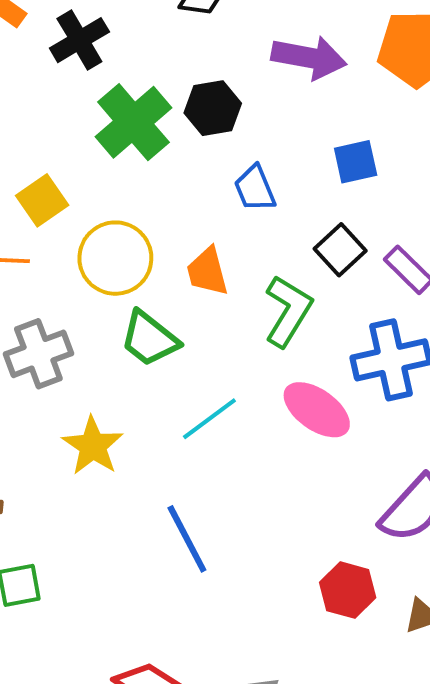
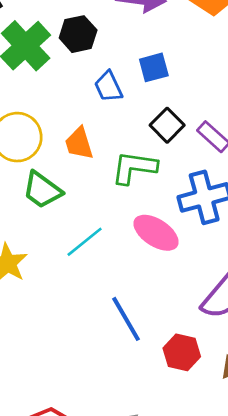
blue square: (356, 162) -> (154, 67), moved
green L-shape: (288, 311) -> (134, 168), turned -111
blue line: (187, 539) -> (126, 319), moved

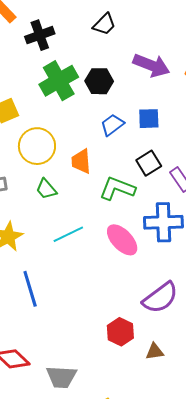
blue trapezoid: (108, 87) -> (112, 125), turned 65
green trapezoid: (42, 190) -> (46, 189), size x0.7
blue line: (126, 319) -> (30, 289), moved

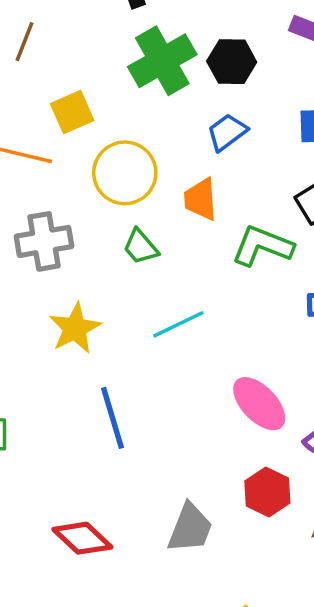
blue trapezoid: (112, 125) -> (227, 132), moved
pink ellipse: (122, 240) -> (259, 404), moved
gray trapezoid: (61, 377) -> (190, 528), moved, turned -72

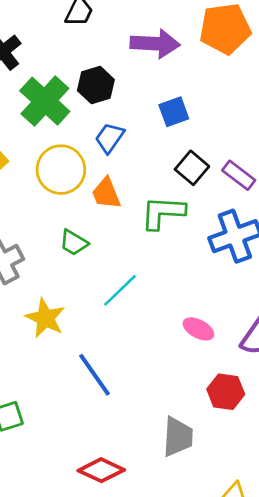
yellow circle: (125, 173) -> (61, 170), moved
pink ellipse: (259, 404) -> (198, 329), size x0.7

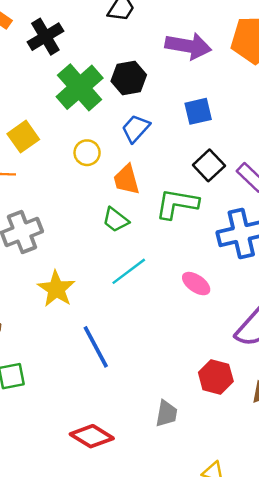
yellow circle: (61, 170) -> (87, 153), size x0.6
green trapezoid: (74, 243) -> (116, 220), moved
pink ellipse: (198, 329) -> (196, 284), moved
gray trapezoid: (178, 437) -> (166, 414), size x0.7

